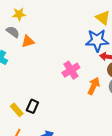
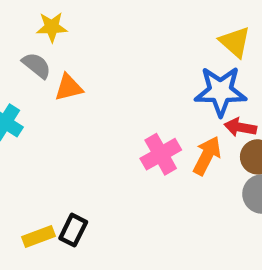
orange arrow: (94, 86) -> (207, 156), moved
yellow rectangle: (17, 110) -> (39, 237), turned -72

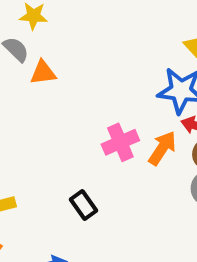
black rectangle: (73, 230) -> (83, 205), moved, turned -68

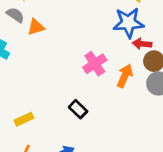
orange arrow: (162, 148) -> (125, 76), moved

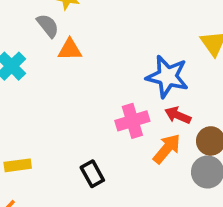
blue star: (128, 23) -> (167, 77), moved
red arrow: (142, 44) -> (178, 115), moved

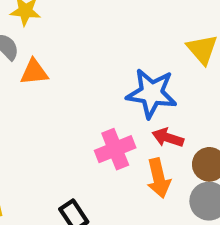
orange arrow: (167, 149) -> (159, 178), turned 132

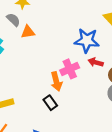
orange arrow: (159, 178) -> (56, 81), moved

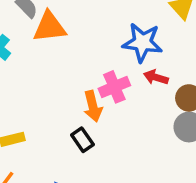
orange triangle: (28, 32) -> (49, 27), size x1.5

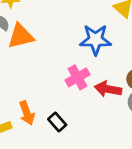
red arrow: (156, 77) -> (108, 89), moved, size x1.4
orange arrow: (93, 106) -> (27, 113), moved

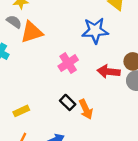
pink cross: (77, 77) -> (68, 63), moved
orange arrow: (27, 113) -> (86, 109), moved

